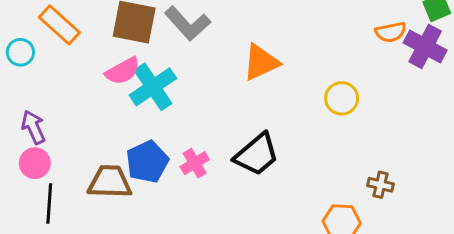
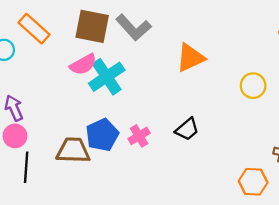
black trapezoid: (257, 155) -> (187, 129), size x0.7

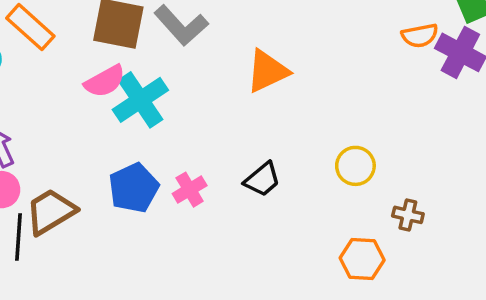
yellow circle: (253, 86) -> (355, 166), moved
brown trapezoid: (73, 150) -> (51, 212), moved, turned -33

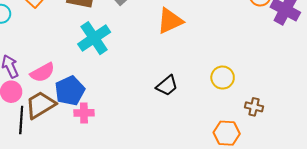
pink semicircle: (105, 81) -> (42, 72), moved
blue pentagon: (134, 188) -> (70, 91), moved
pink cross: (190, 190) -> (84, 113), moved, turned 30

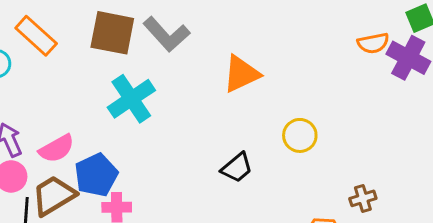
yellow circle: (223, 78) -> (300, 135), moved
brown cross: (254, 107) -> (363, 198), turned -30

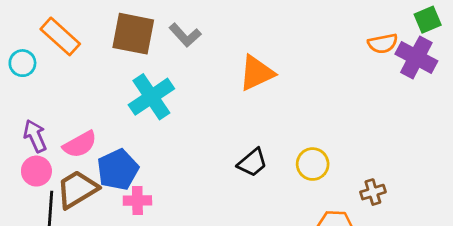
gray L-shape: (166, 34) -> (185, 35), size x0.7
yellow circle: (300, 135) -> (313, 164), moved

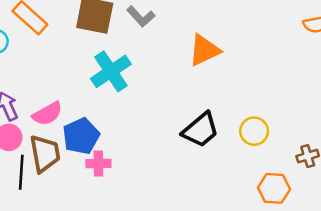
black trapezoid: (252, 163) -> (201, 130), size x1.4
brown trapezoid: (77, 189) -> (45, 154), turned 111

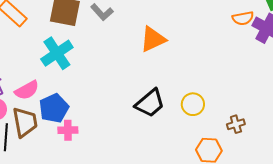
cyan cross: (111, 71) -> (57, 53), moved

